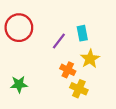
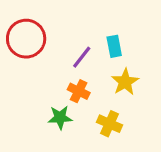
orange cross: (68, 70) -> (79, 91), moved
green star: (19, 84) -> (60, 117), moved

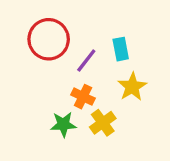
red circle: (26, 39) -> (49, 39), moved
yellow cross: (110, 124) -> (103, 123), moved, turned 30

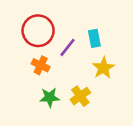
orange cross: (83, 97) -> (41, 65), moved

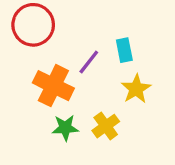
red circle: (38, 31) -> (33, 25), moved
orange cross: (41, 65) -> (53, 86), size x1.6

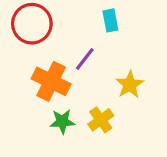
cyan rectangle: (124, 50) -> (110, 20), moved

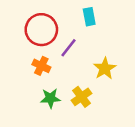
red circle: (32, 24) -> (41, 30), moved
orange cross: (51, 81) -> (41, 66), size x0.6

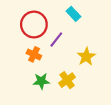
cyan rectangle: (89, 17) -> (73, 14), turned -32

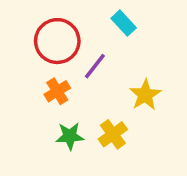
orange cross: (34, 54) -> (57, 91), turned 32

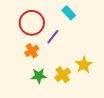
yellow star: (145, 95) -> (84, 65), moved

